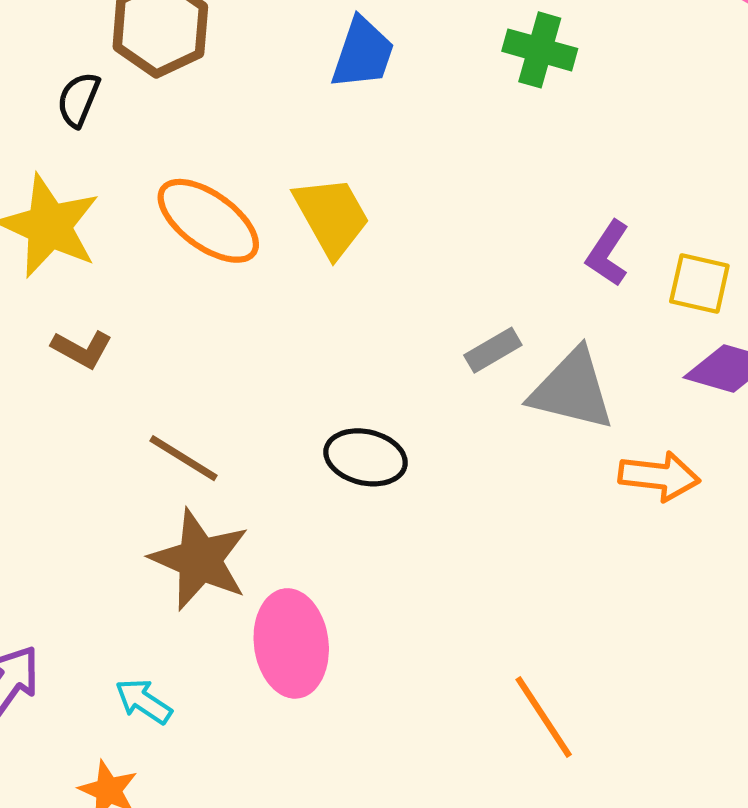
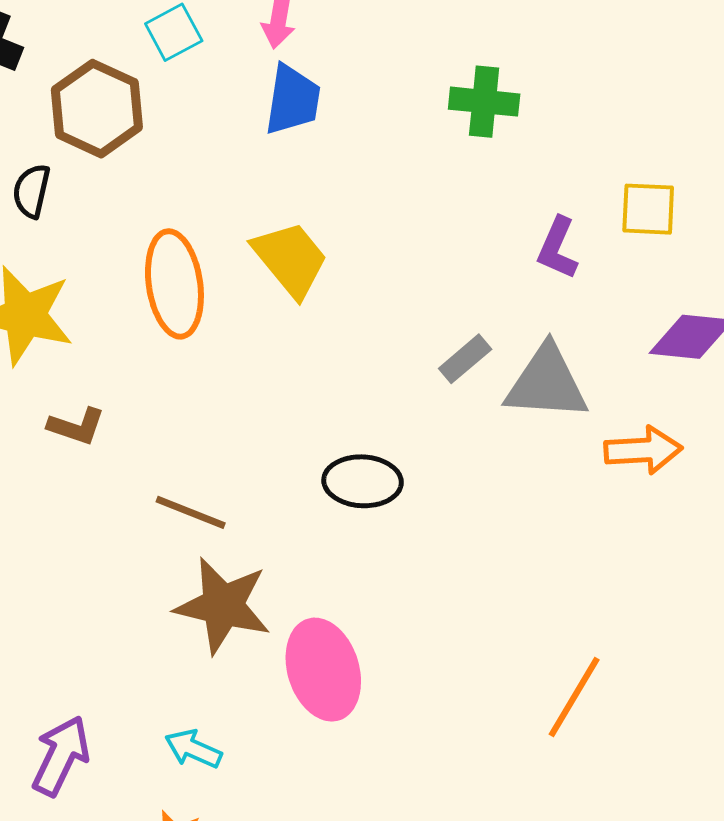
green cross: (540, 50) -> (484, 102), moved
orange ellipse: (208, 221) -> (174, 284), turned 56
yellow square: (699, 284) -> (648, 209), moved
orange line: (544, 717) -> (574, 697), turned 74

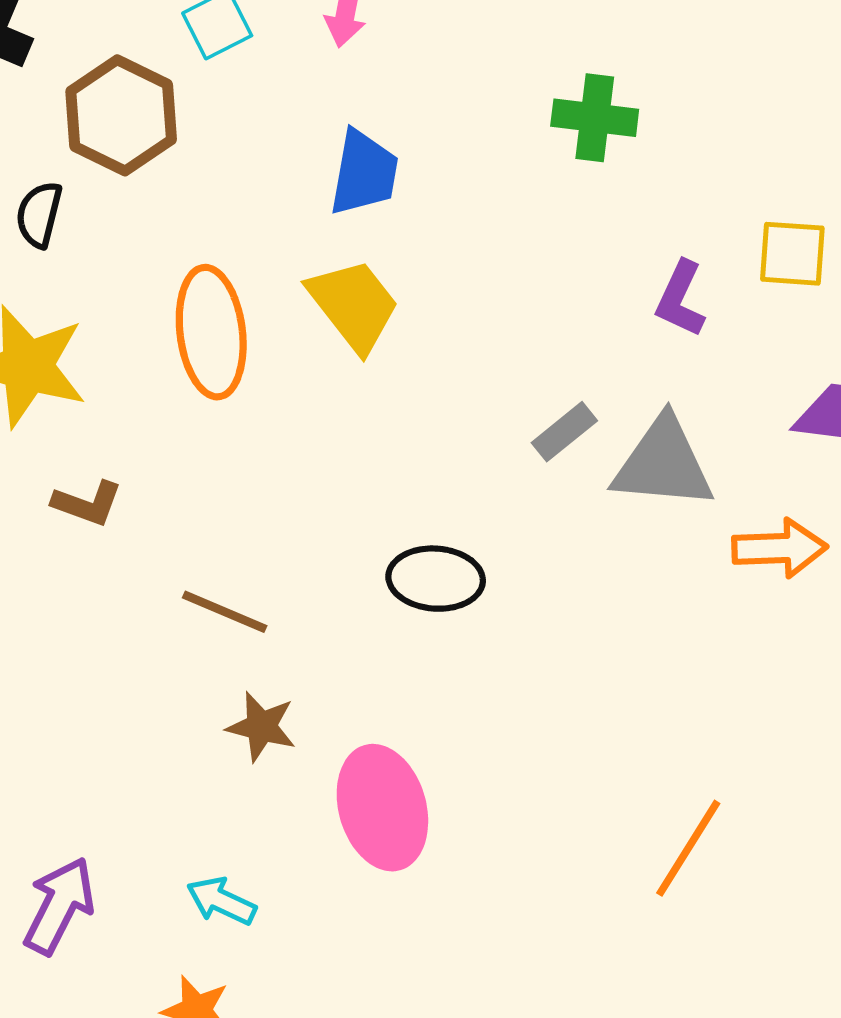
blue trapezoid: (293, 100) -> (364, 173), moved
brown star: (223, 606) -> (261, 727), size x0.6

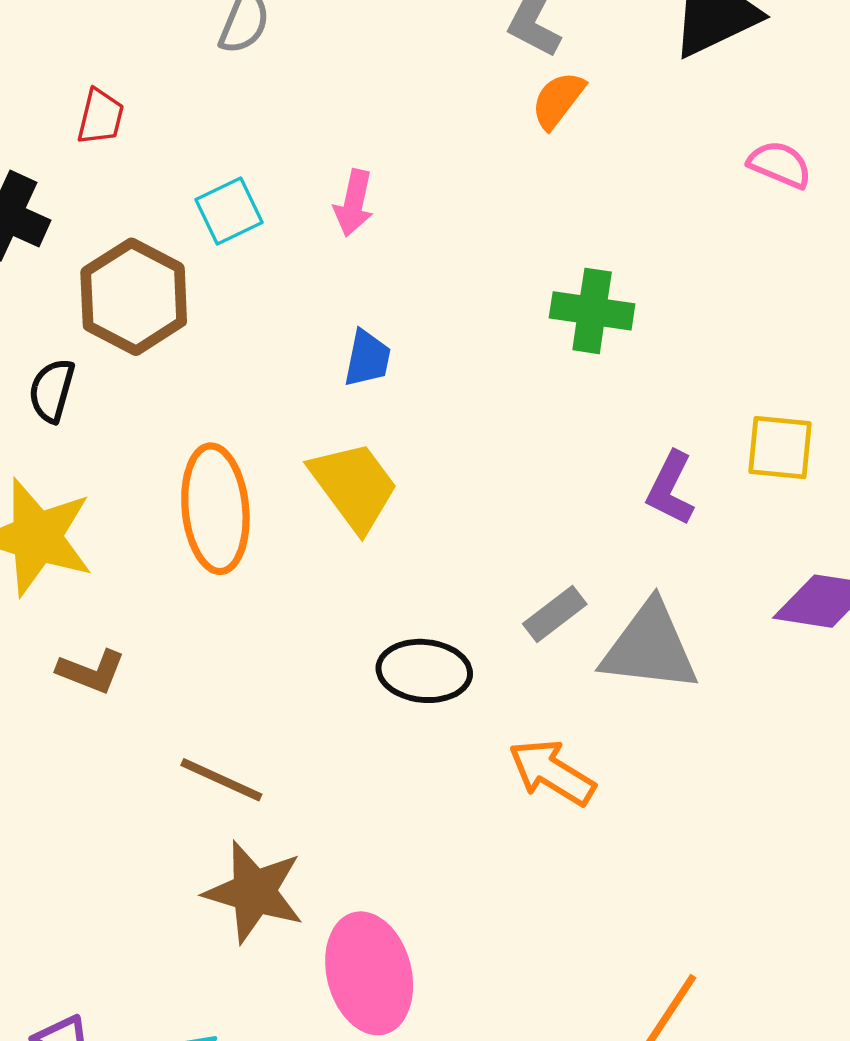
blue trapezoid: (364, 173) -> (367, 358), size x0.7
orange arrow: (780, 548) -> (552, 772), moved, turned -148
black ellipse: (436, 579) -> (424, 671), moved
brown star: (261, 727) -> (254, 892), size x1.5

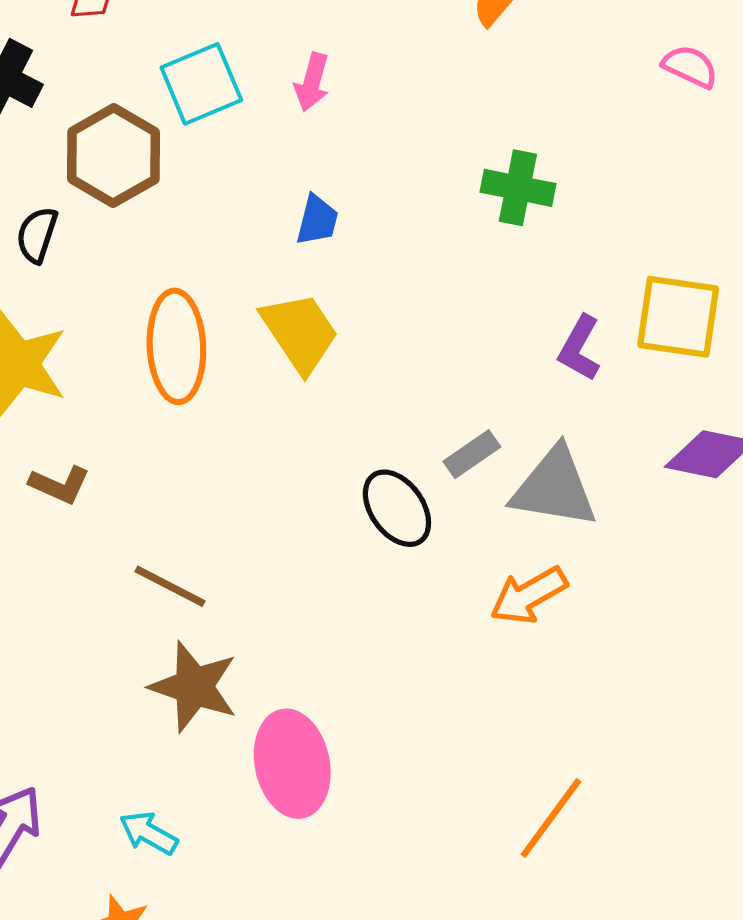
cyan square: (229, 211) -> (201, 84), size x1.4
yellow square: (780, 448) -> (678, 317), size x1.4
black ellipse: (424, 671) -> (397, 508), moved, turned 46
orange arrow: (552, 772) -> (529, 595), moved, turned -64

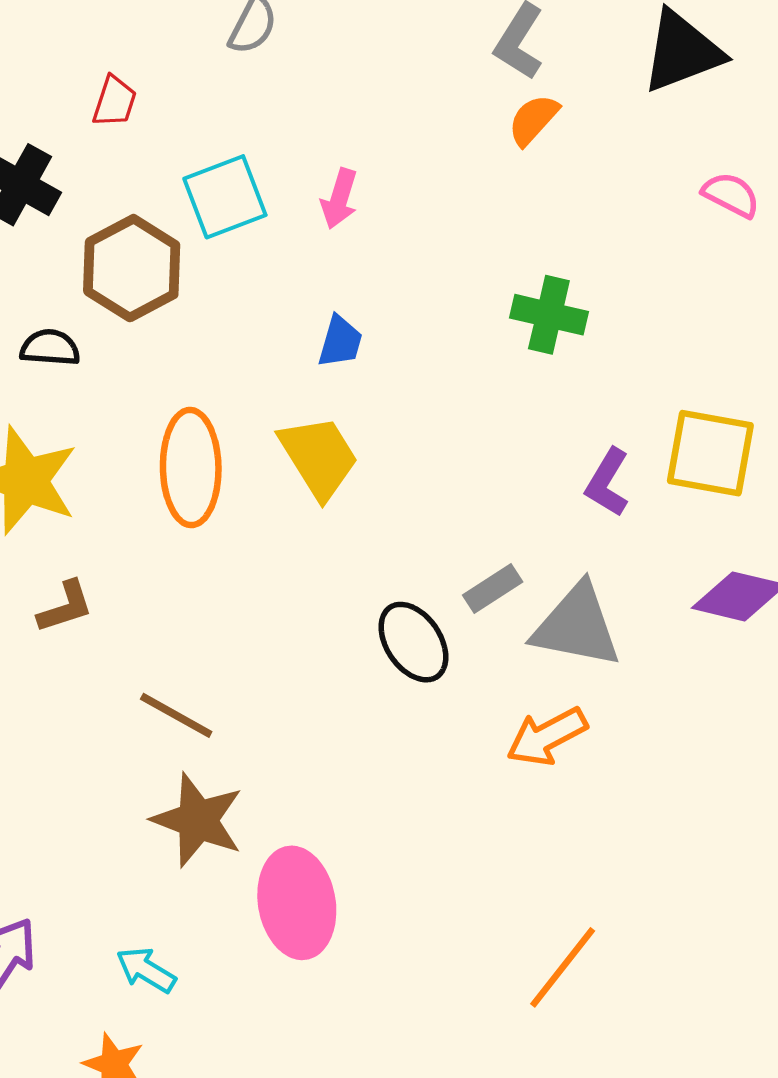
black semicircle: (37, 235) -> (50, 348), turned 74
brown L-shape: (60, 485) -> (65, 607), turned -44

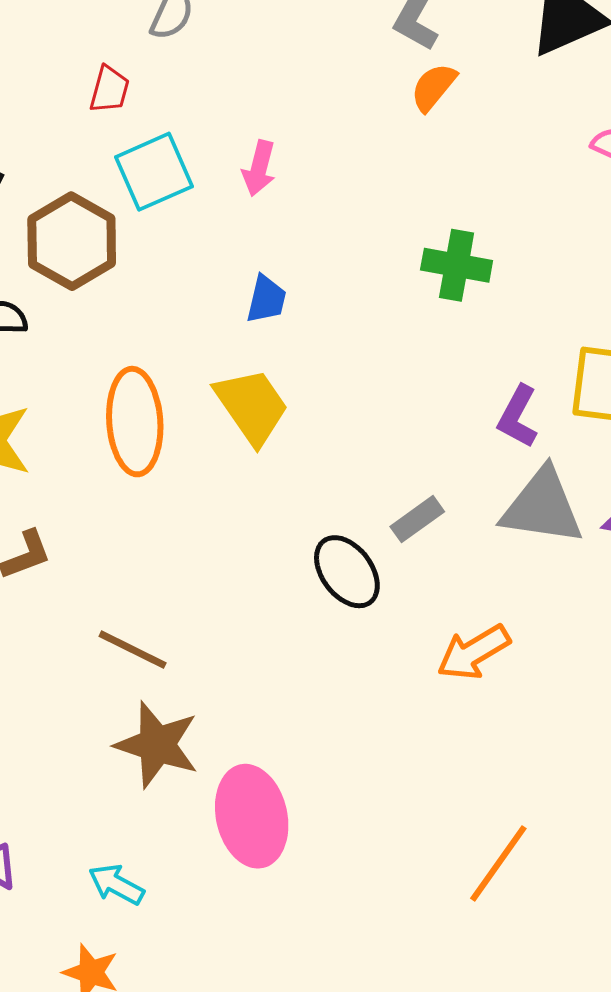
red trapezoid: (115, 101) -> (109, 89), moved
gray triangle: (577, 626) -> (542, 507), moved

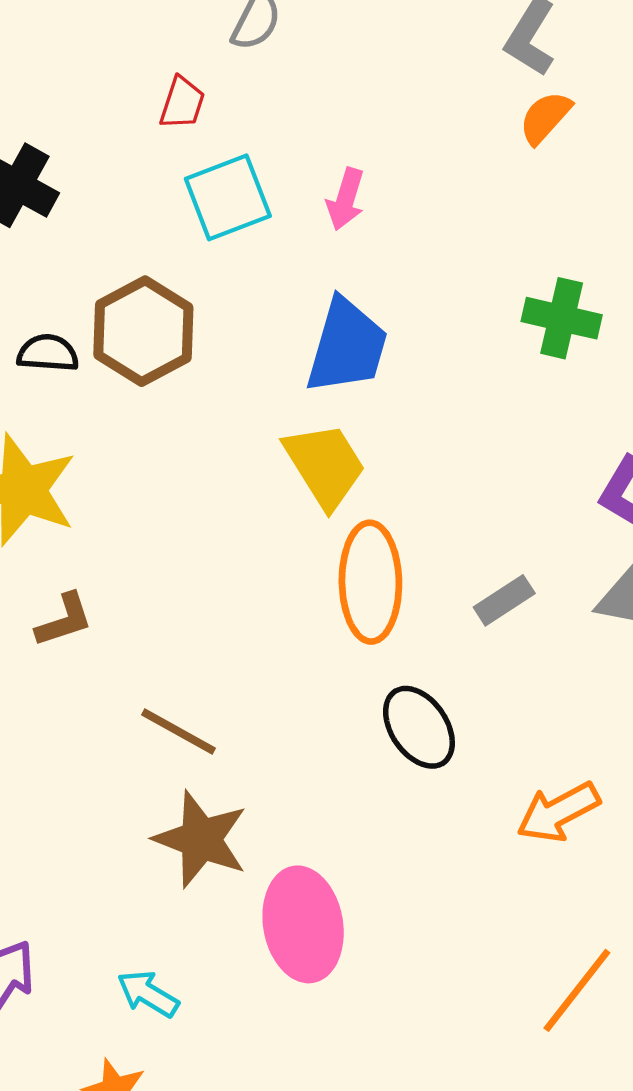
brown hexagon: (72, 241) -> (143, 331), moved
blue trapezoid: (266, 299) -> (347, 346), size x1.8
orange ellipse: (135, 422) -> (370, 582), moved
black ellipse: (347, 572) -> (419, 727), moved
orange arrow: (474, 652) -> (558, 812), moved

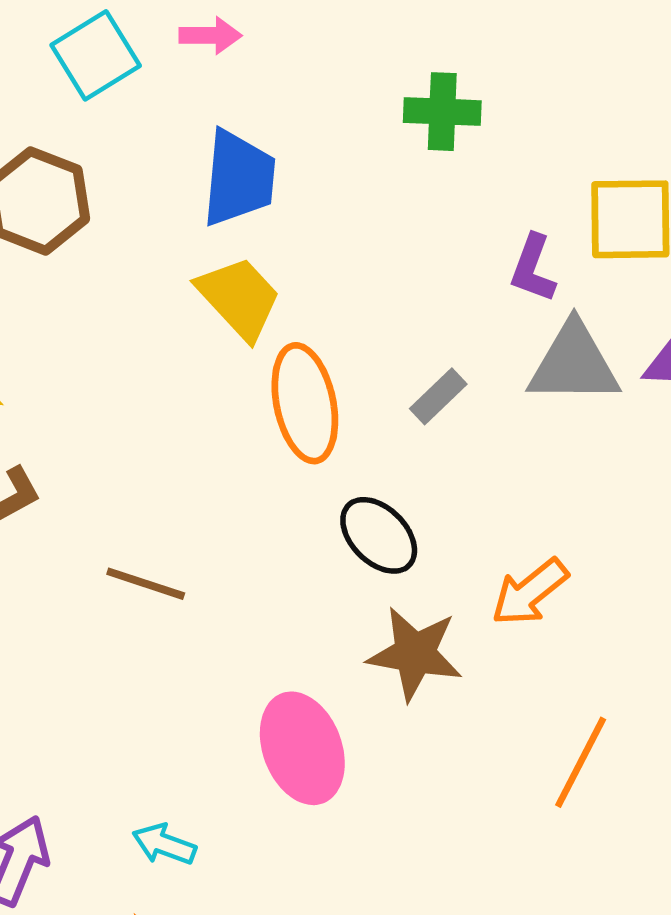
pink arrow: (346, 199) -> (210, 35), turned -96
brown star: (201, 839) -> (415, 654), moved

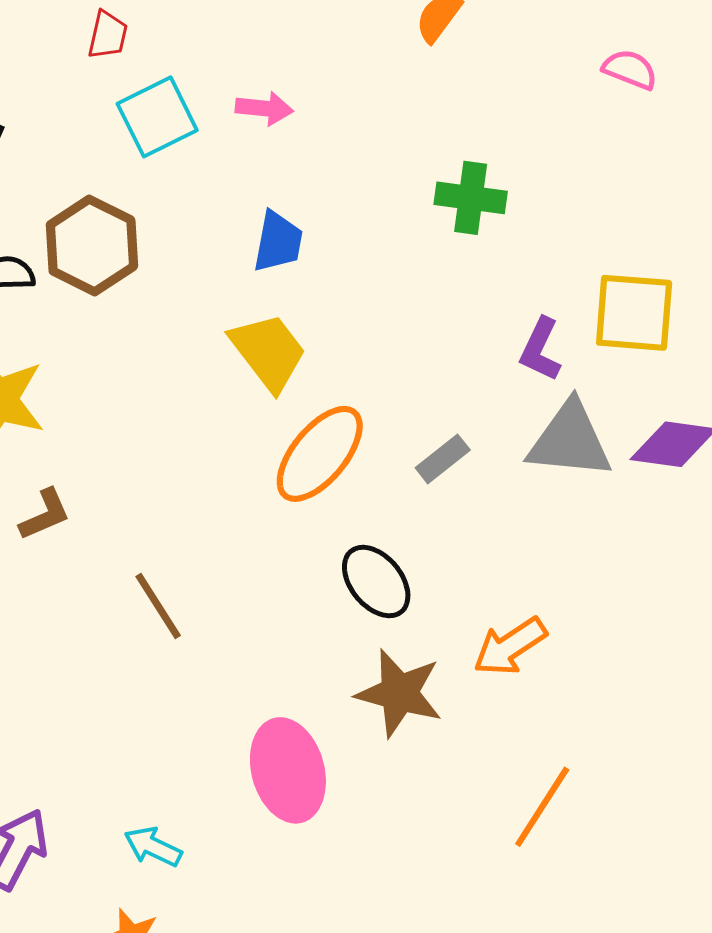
blue trapezoid: (239, 178) -> (278, 242), size x0.7
orange ellipse: (305, 403) -> (320, 454), turned 46
brown line: (146, 584) -> (158, 606), turned 34

